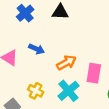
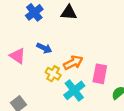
yellow cross: (36, 91) -> (53, 74), moved

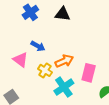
pink triangle: (18, 56) -> (21, 60), moved

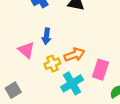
blue arrow: (38, 46) -> (46, 36), turned 64
yellow cross: (45, 70) -> (52, 64), turned 32

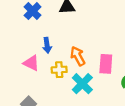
orange arrow: (74, 55) -> (78, 56), turned -84
yellow cross: (52, 64) -> (59, 70), turned 32

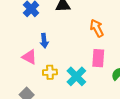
orange arrow: (78, 56) -> (97, 28), moved
yellow cross: (59, 70) -> (50, 72), moved

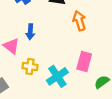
orange arrow: (97, 28) -> (79, 21), moved

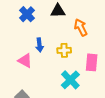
yellow cross: (30, 67) -> (64, 50), moved

